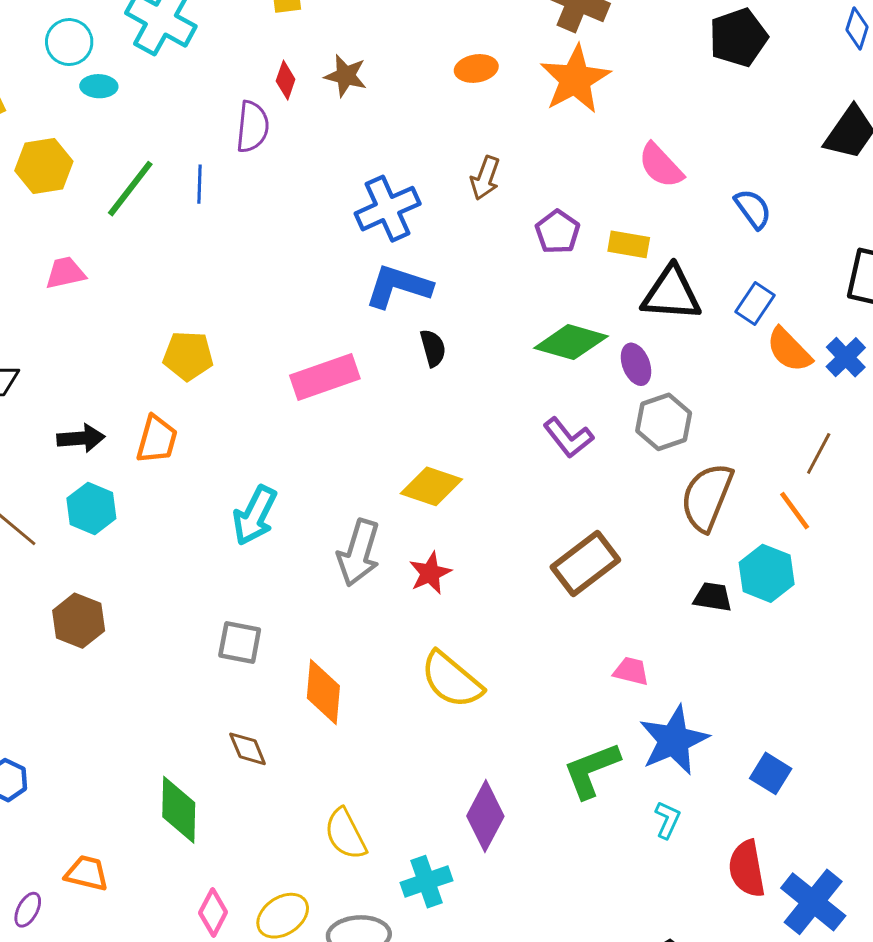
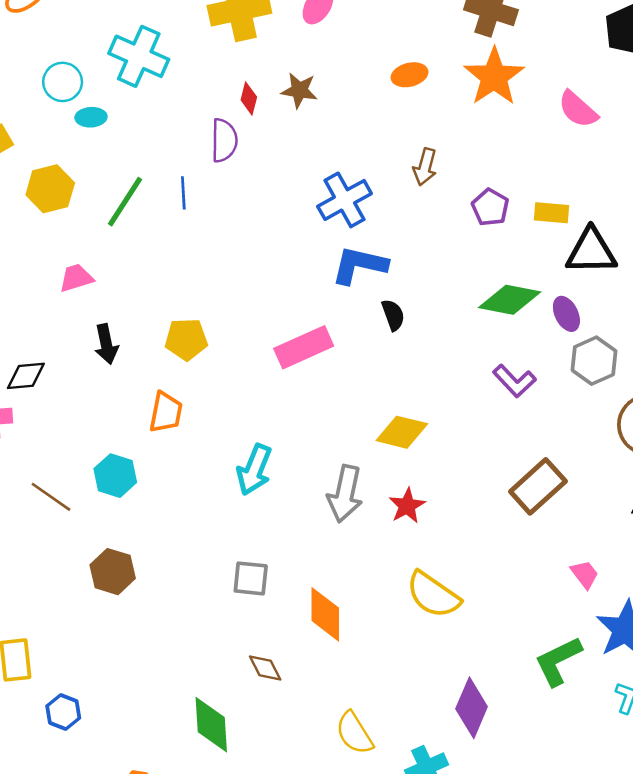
pink semicircle: (661, 166) -> (578, 109), moved
black arrow: (81, 438) -> (106, 344), moved, turned 87
pink trapezoid: (631, 671) -> (585, 574), turned 44

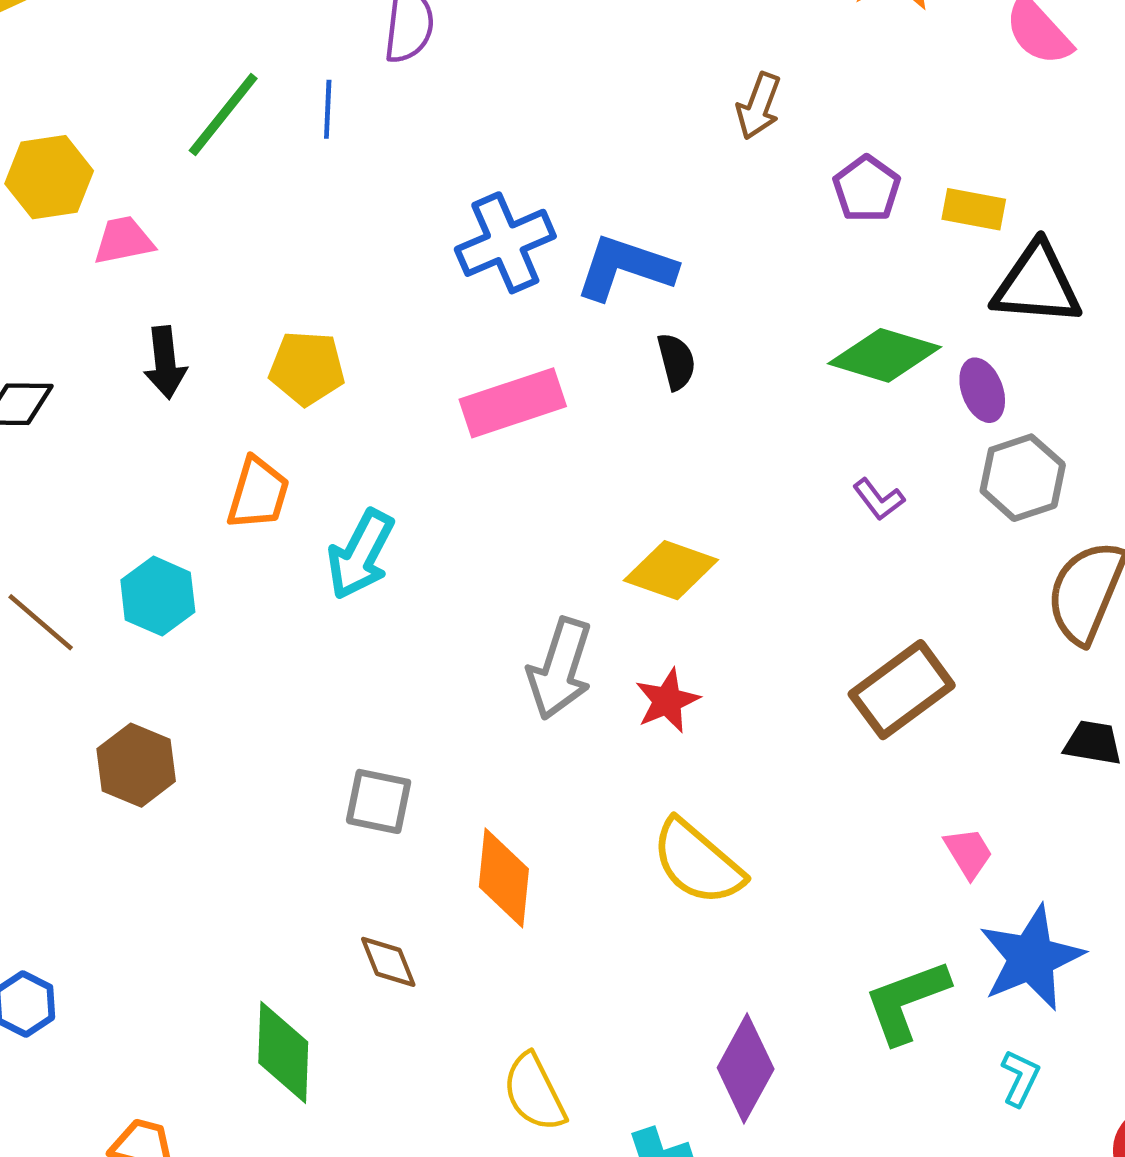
yellow hexagon: (50, 189) -> (49, 177), moved
blue cross: (345, 200) -> (505, 243), moved
purple L-shape: (514, 381) -> (879, 499), size x0.7
cyan arrow: (254, 470) -> (361, 554), moved

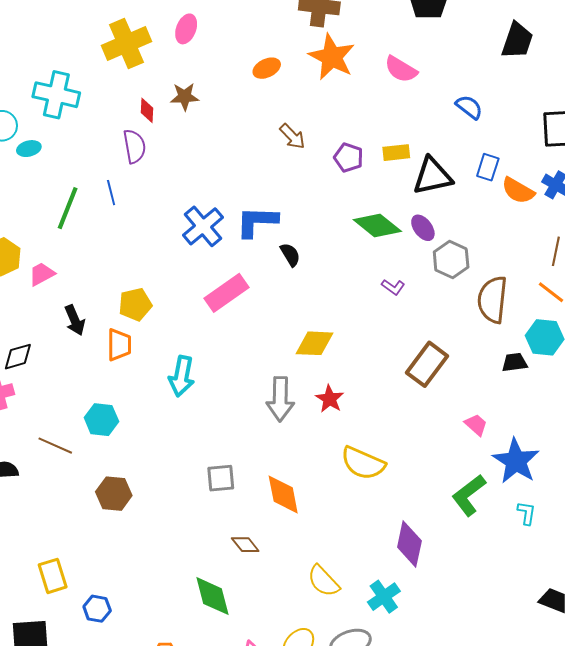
brown arrow: (759, 106) -> (292, 136), turned -48
green diamond: (885, 355) -> (377, 225), turned 39
orange trapezoid: (258, 493) -> (119, 345), moved

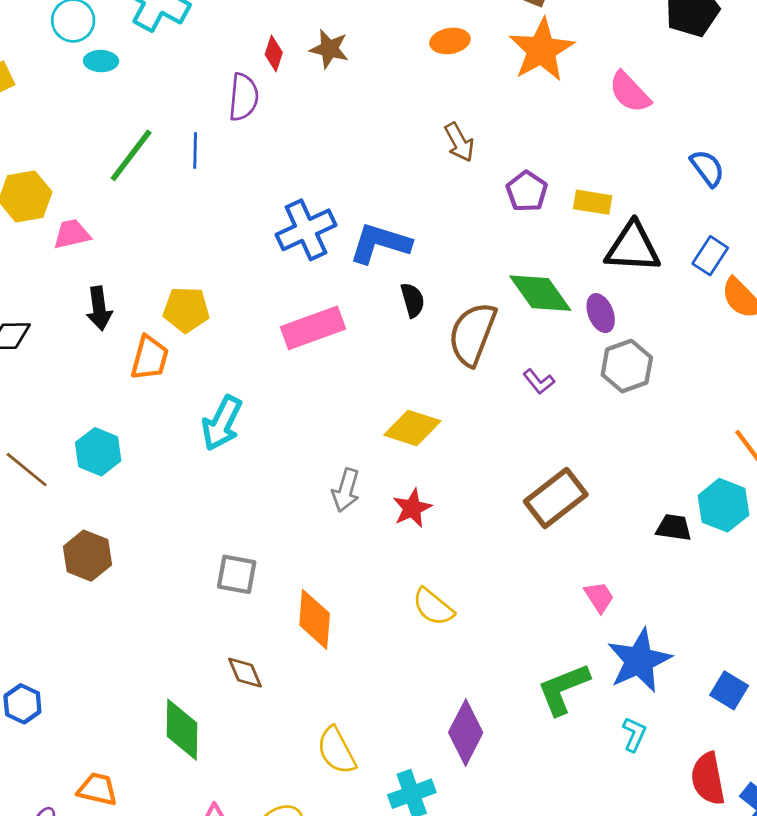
brown semicircle: (492, 300) -> (472, 334), moved
gray arrow: (280, 399) -> (346, 490), size x0.7
yellow semicircle: (363, 463) -> (433, 607), size x0.7

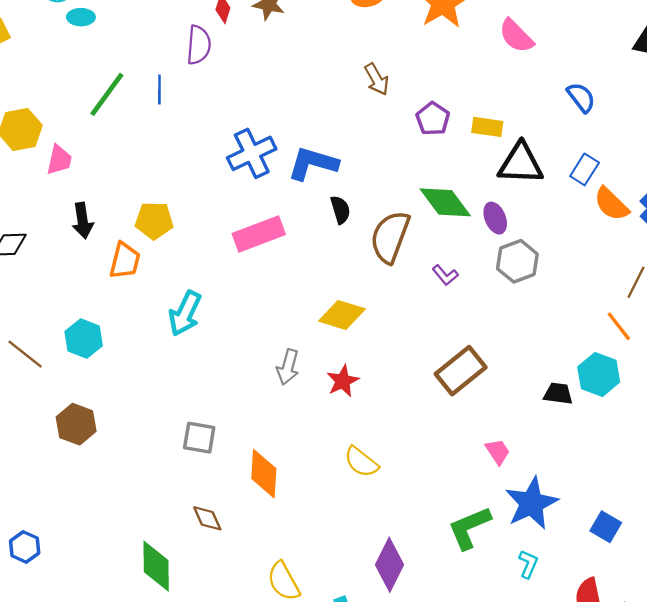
pink trapezoid: (72, 234) -> (59, 160), turned 116

